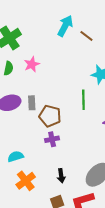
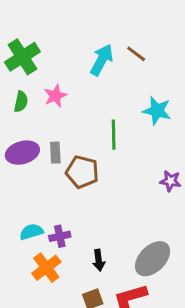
cyan arrow: (65, 26) -> (102, 60), moved
green line: (83, 100) -> (114, 135), moved
purple cross: (52, 139) -> (60, 236), moved

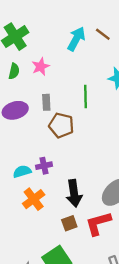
gray rectangle: (55, 153) -> (46, 102), moved
purple cross: (60, 236) -> (44, 166), moved
black arrow: (99, 260) -> (74, 193), size x1.6

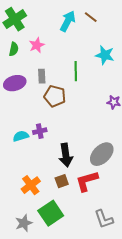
orange cross: (34, 199) -> (31, 185), moved

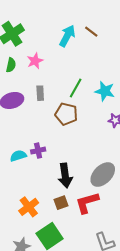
cyan star: (105, 55) -> (105, 91), moved
green line: (76, 71) -> (76, 88), turned 30
brown pentagon: (55, 96) -> (66, 114), moved

